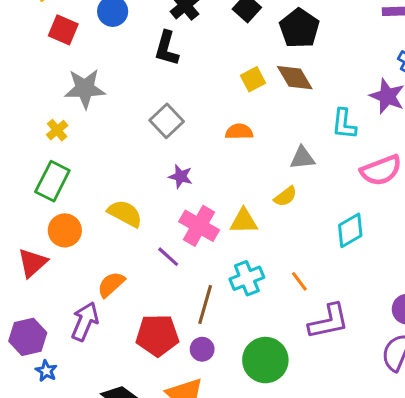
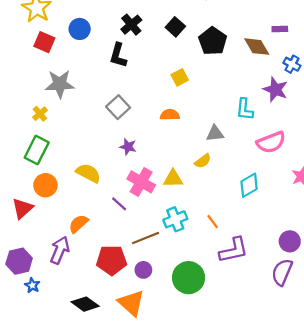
brown diamond: (295, 78) -> (257, 47), moved
brown line: (205, 304) -> (146, 238), turned 52

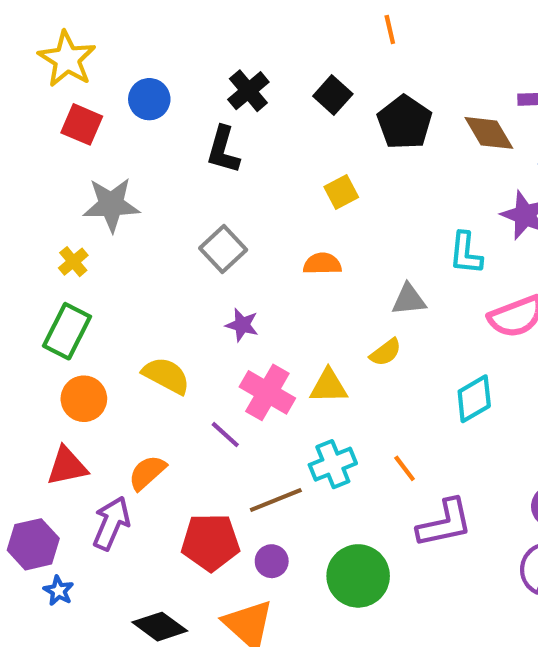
red triangle: (22, 208) -> (67, 466), moved, turned 30

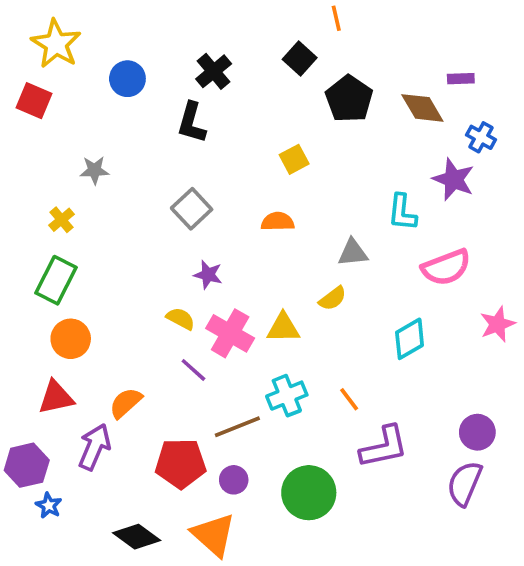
black square: (333, 95) -> (300, 59), moved
red square: (82, 124) -> (34, 101), moved
gray star: (111, 205) -> (94, 170), size x0.6
yellow semicircle: (166, 376) -> (181, 319), moved, size x0.7

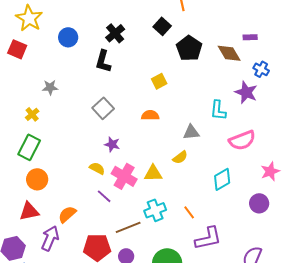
purple circle: (477, 432) -> (259, 203), moved

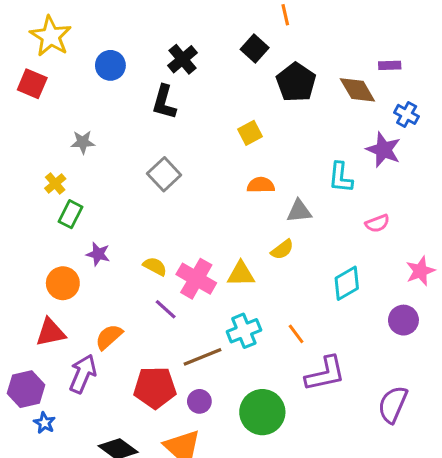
orange semicircle: (150, 115) -> (261, 185), moved
pink semicircle: (242, 140) -> (377, 223), size x0.6
purple star: (112, 144) -> (98, 254), moved
green rectangle: (29, 147) -> (71, 214), moved, size x0.7

